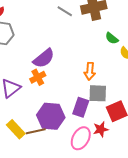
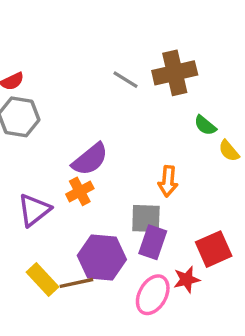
gray square: (98, 93) -> (146, 219), moved

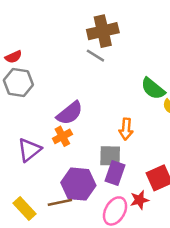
brown cross: (175, 73) -> (103, 31), moved
green semicircle: (205, 125) -> (153, 89), size x1.5
yellow rectangle: (43, 280) -> (24, 209), moved

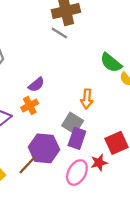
purple semicircle: (70, 113) -> (36, 85), size x0.7
gray square: (110, 156) -> (73, 123), turned 30
brown line: (60, 202) -> (28, 165), turned -35

